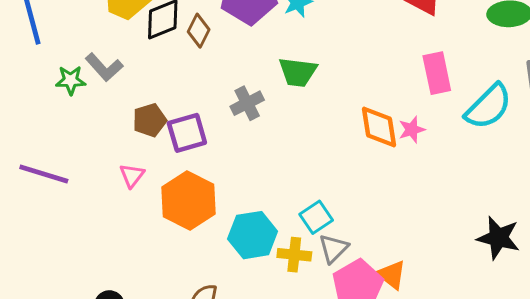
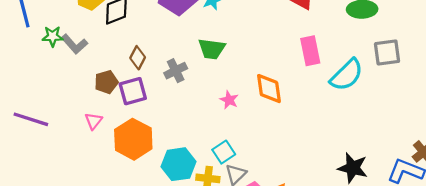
brown diamond: (199, 31) -> (138, 58), moved
green star: (71, 80) -> (53, 36), moved
pink star: (412, 130) -> (229, 100), moved, turned -30

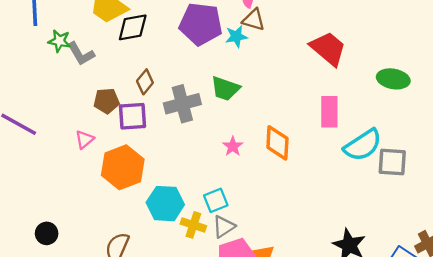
gray square: (387, 53) -> (392, 162), moved
gray cross: (176, 71) -> (182, 104), size x1.4

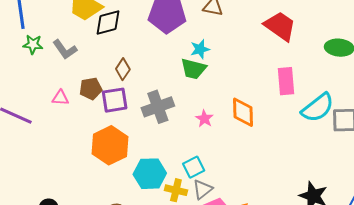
cyan star: (236, 36) -> (200, 49), moved
green star: (59, 41) -> (33, 44), moved
gray cross: (182, 104) -> (158, 107), moved
pink triangle: (84, 139) -> (60, 98), moved, turned 48

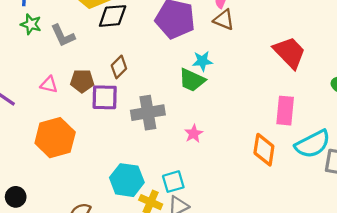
orange diamond: (243, 112) -> (264, 150), moved
orange hexagon: (110, 145) -> (55, 138), moved

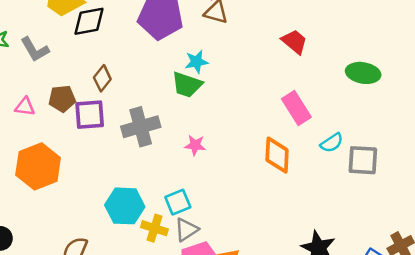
red trapezoid: (290, 53) -> (294, 42), size x0.7
pink rectangle: (285, 111) -> (296, 108), turned -32
pink star: (194, 134) -> (195, 145), turned -30
cyan semicircle: (313, 144) -> (332, 143), size x0.6

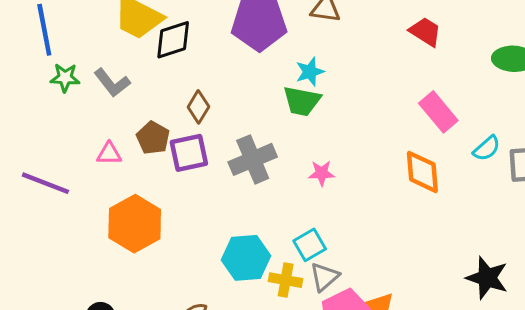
brown pentagon: (62, 99) -> (153, 138), turned -30

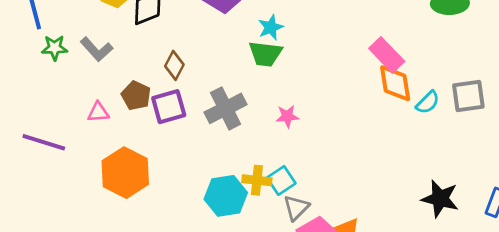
cyan semicircle: (487, 148) -> (428, 102), moved
orange diamond: (422, 172) -> (395, 83), moved
yellow cross: (286, 280) -> (257, 180), moved

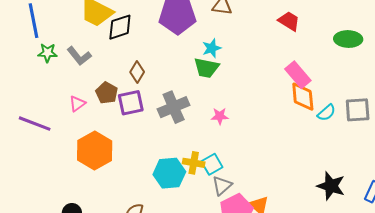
pink triangle: (98, 112) -> (77, 104), turned -36

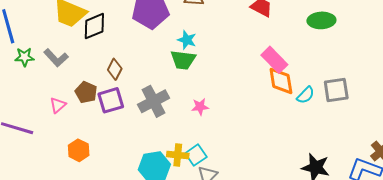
cyan star: (212, 48) -> (187, 40), turned -30
orange hexagon: (95, 150) -> (79, 150), size x0.6

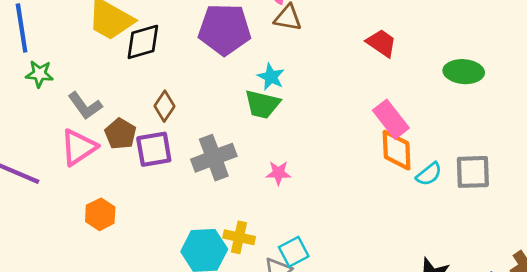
gray L-shape: (56, 58) -> (85, 106), moved
pink triangle: (58, 105) -> (78, 147), size x1.6
cyan square: (196, 155) -> (294, 252), moved

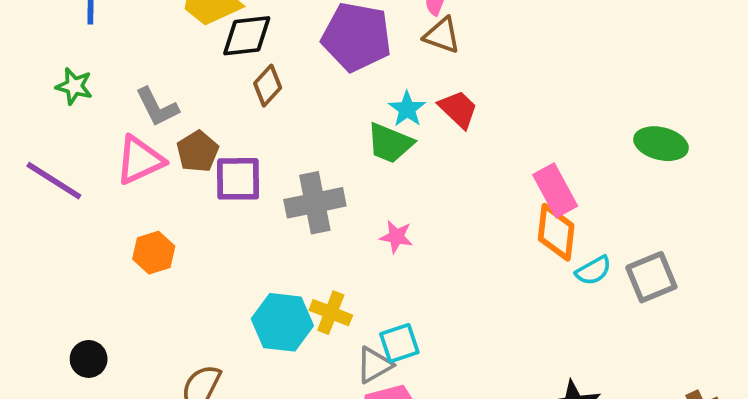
red trapezoid: (381, 43) -> (458, 109), moved
green star: (39, 74) -> (74, 86), moved
brown diamond: (164, 106) -> (268, 86), moved
gray square: (473, 172) -> (651, 277), turned -30

